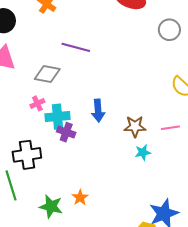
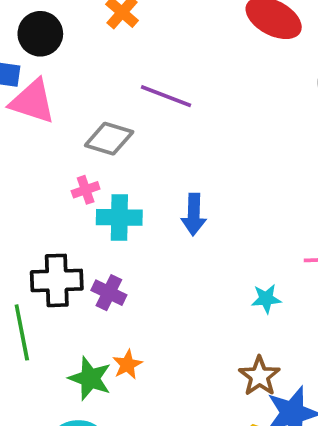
brown star: (135, 126) -> (259, 376), moved, turned 30
purple cross: (66, 132) -> (109, 293), moved
orange star: (80, 198) -> (127, 365), moved

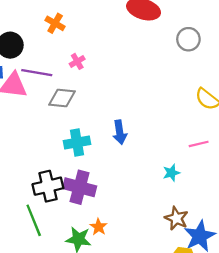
purple line: (166, 96) -> (37, 73), moved
pink cross: (86, 190) -> (77, 61), moved
purple cross: (109, 293) -> (80, 187), size x1.6

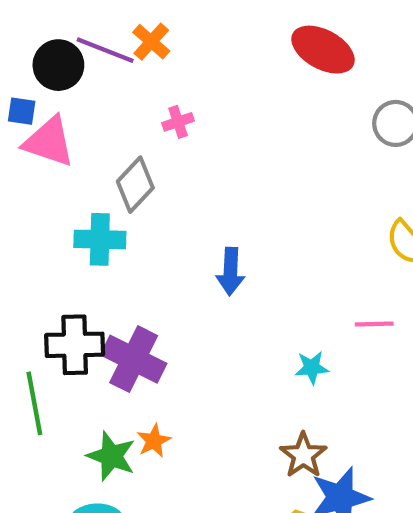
purple line: (37, 73) -> (105, 50), moved
gray diamond: (62, 98) -> (135, 185), turned -64
cyan cross: (77, 143) -> (100, 239), moved

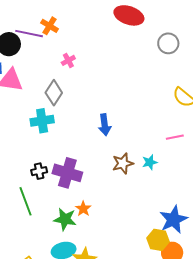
black cross: (75, 345) -> (39, 171), size x0.6
brown star: (303, 455) -> (123, 163), moved, turned 30

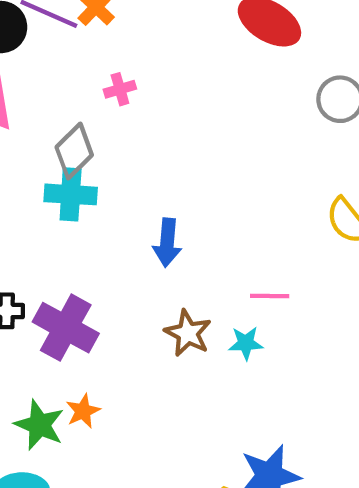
cyan cross: (42, 121) -> (71, 194), moved
pink line: (175, 137) -> (270, 296), moved
brown star: (123, 163) -> (188, 333), turned 30

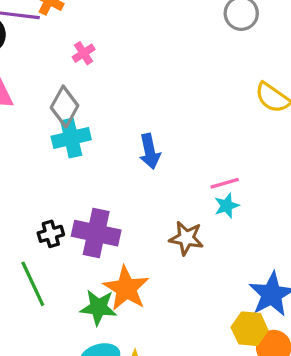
pink line: (270, 296) -> (225, 183), moved
brown star: (188, 333) -> (186, 238), moved
orange star: (83, 411) -> (126, 288), size x1.8

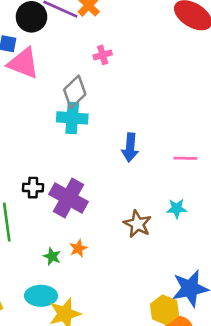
pink line: (225, 183) -> (185, 158), moved
orange star: (126, 288) -> (78, 248), size x0.5
green star: (98, 307) -> (52, 256), size x0.6

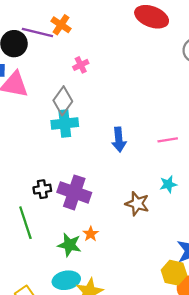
green star: (52, 256) -> (69, 245), size x1.5

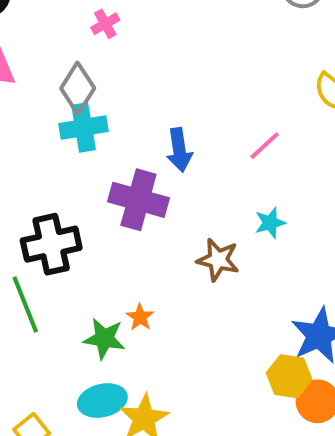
pink line: (168, 140) -> (265, 146), turned -30
black cross: (42, 189) -> (51, 244), size x1.8
purple cross: (74, 192) -> (138, 200), moved

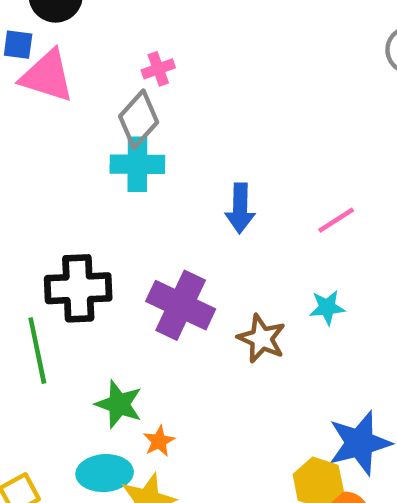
pink cross: (105, 24) -> (158, 69), moved
purple cross: (138, 200) -> (181, 305), moved
orange star: (140, 317) -> (159, 441), moved

